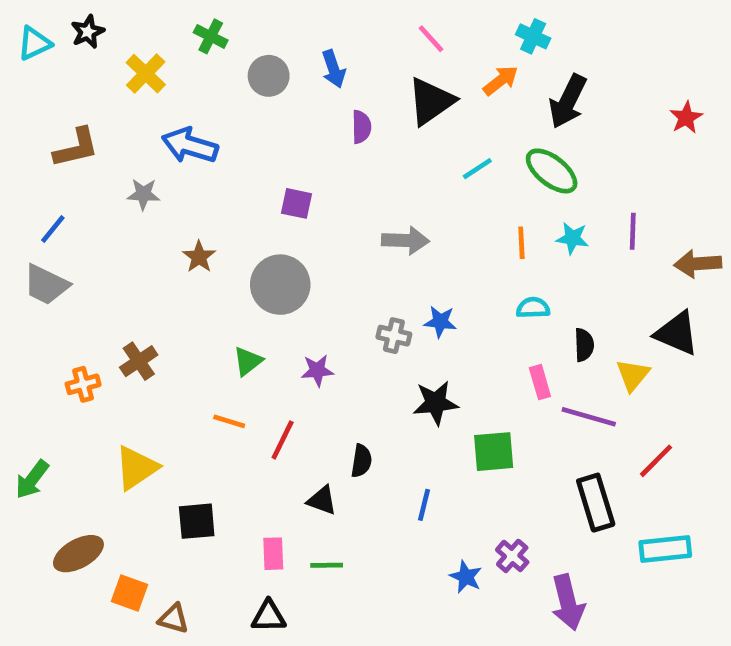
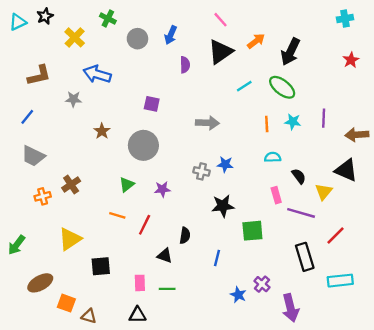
cyan cross: (533, 36) -> (345, 18), moved, turned -35
blue arrow: (334, 69) -> (171, 35), turned 42
gray trapezoid: (46, 285) -> (33, 156), moved
black semicircle: (584, 345) -> (299, 176), turned -35

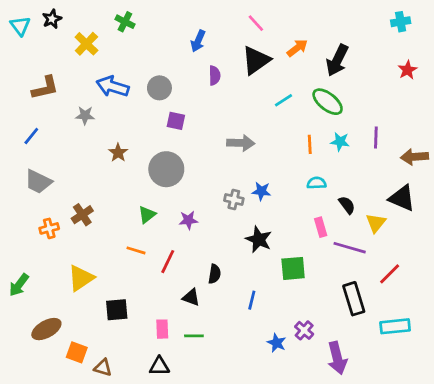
cyan triangle: (18, 22) -> (20, 26), turned -42
gray circle: (137, 39) -> (159, 88), moved
black star: (223, 206) -> (259, 239), turned 30

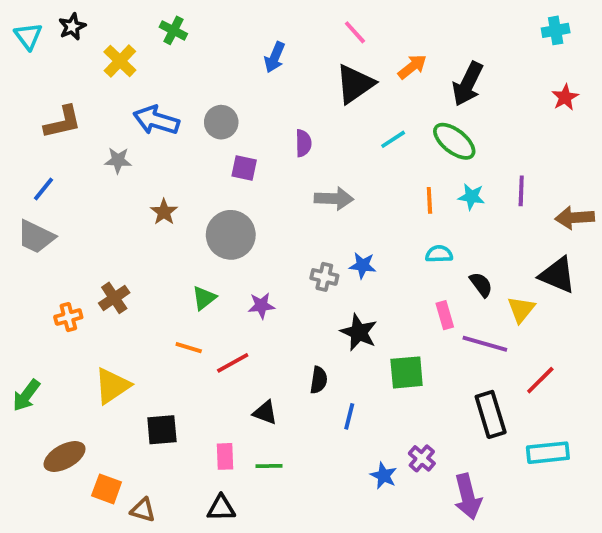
purple semicircle: (215, 75) -> (303, 143), moved
gray trapezoid: (38, 182) -> (36, 237), moved
red line: (168, 262) -> (233, 363), turned 35
black semicircle: (215, 274) -> (319, 380), moved

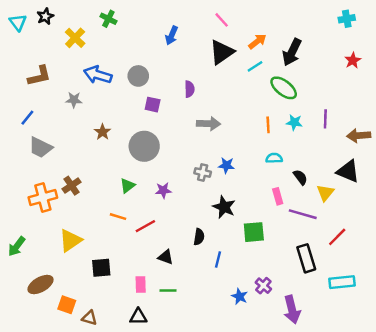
cyan line: (393, 139) -> (255, 66), moved
gray trapezoid: (36, 237) -> (41, 147), moved
orange cross: (68, 317) -> (43, 198), size x1.6

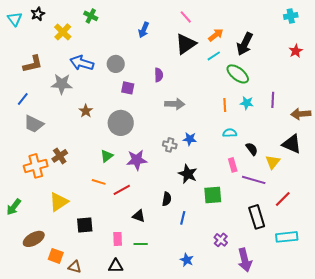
gray star: (74, 100) -> (62, 84), size x1.5
purple star: (163, 190) -> (137, 160), size x1.5
blue star: (240, 296) -> (187, 260), moved

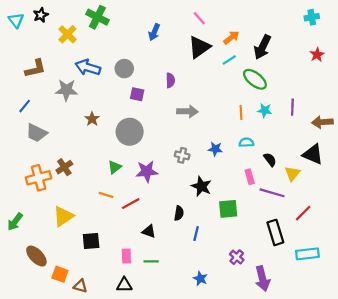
green cross: (91, 16) -> (97, 17), size x1.5
blue star: (190, 139) -> (215, 149), moved
brown ellipse: (34, 239) -> (36, 256), turned 75

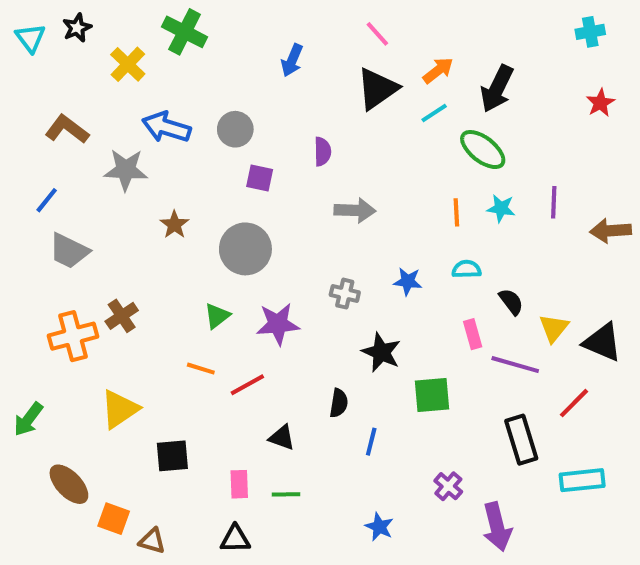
brown L-shape: (35, 69) -> (67, 129), turned -130
black triangle: (313, 154) -> (602, 342), moved

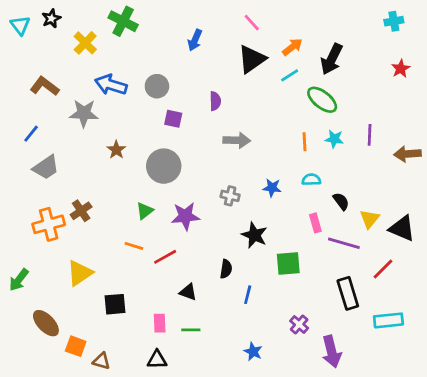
gray trapezoid: (69, 251) -> (46, 167), turned -60

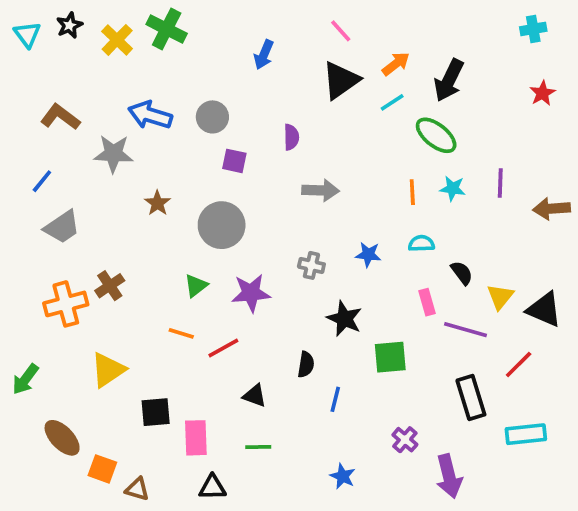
yellow cross: (85, 43) -> (117, 40), moved
pink rectangle: (160, 323) -> (196, 438), moved, size x1.4

